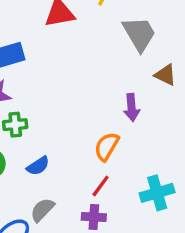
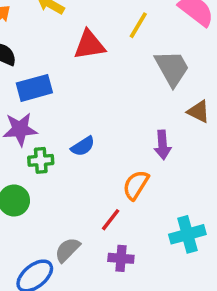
blue semicircle: (38, 166) -> (83, 146), moved
red line: (101, 186) -> (111, 220), moved

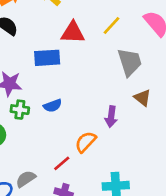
blue rectangle: (34, 88) -> (47, 58), moved

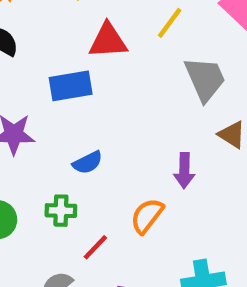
green cross: (20, 110) -> (61, 211), moved
red line: (62, 163) -> (95, 247), moved

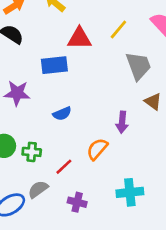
green cross: (61, 211) -> (32, 152), moved

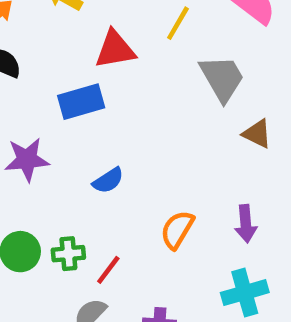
purple arrow: (122, 122) -> (246, 224), moved
red line: (64, 167) -> (108, 270), moved

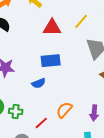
blue rectangle: (81, 102) -> (51, 61), moved
red line: (108, 270) -> (41, 123), moved

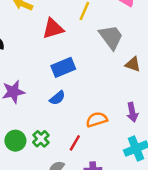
orange semicircle: (64, 110) -> (97, 120), turned 48
green cross: (16, 111) -> (41, 139), turned -32

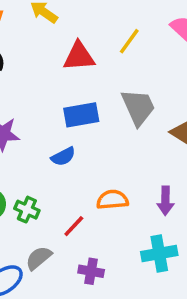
gray trapezoid: (111, 37) -> (138, 107), moved
green cross: (41, 139) -> (27, 210), turned -35

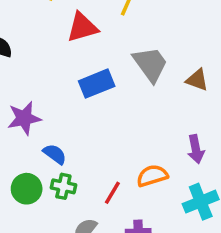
blue semicircle: (63, 157) -> (55, 154), moved, turned -105
orange semicircle: (112, 200) -> (152, 176), moved

